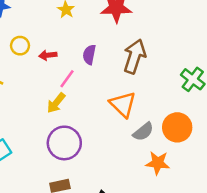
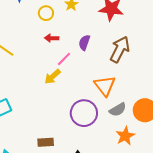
yellow circle: (20, 46) -> (46, 13), moved
purple circle: (64, 143) -> (84, 113), moved
orange star: (158, 163) -> (125, 136), turned 30

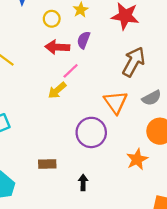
red arrow: (52, 38) -> (57, 47), size x1.5
purple semicircle: (84, 43) -> (84, 40), moved
gray semicircle: (118, 110) -> (152, 98), moved

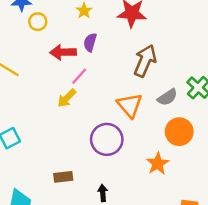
yellow circle: (52, 19) -> (38, 22), moved

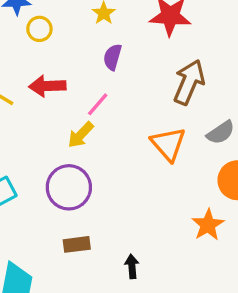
red arrow: (63, 52) -> (47, 86), moved
purple circle: (107, 139) -> (69, 187), moved

